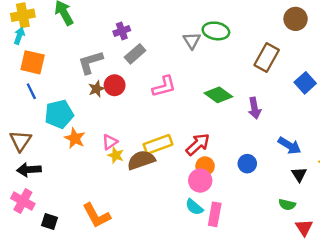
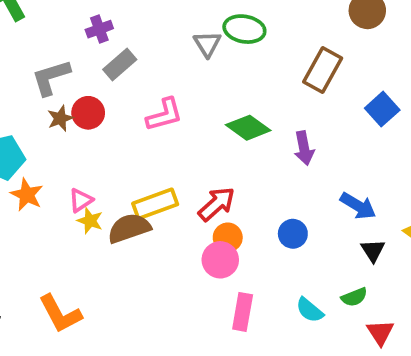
green semicircle: (287, 205) -> (354, 297), turned -35
cyan semicircle: (194, 207) -> (310, 310), moved

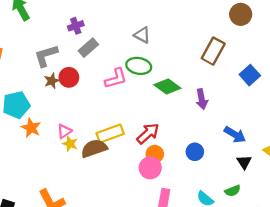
green ellipse: (244, 29) -> (139, 66), moved
gray triangle: (207, 44) -> (142, 35), turned -30

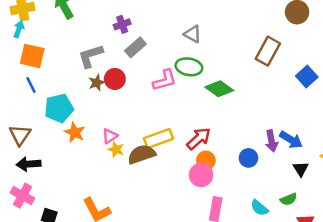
purple arrow: (202, 99) -> (272, 141), moved

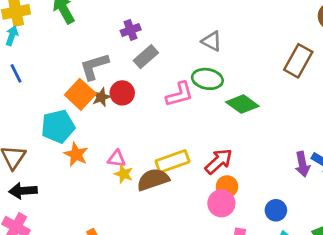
orange square: (32, 56) -> (80, 94), moved, turned 30
blue line: (31, 85) -> (16, 73), moved
pink triangle: (110, 136) -> (117, 159), turned 42
blue circle: (248, 158) -> (276, 210), moved

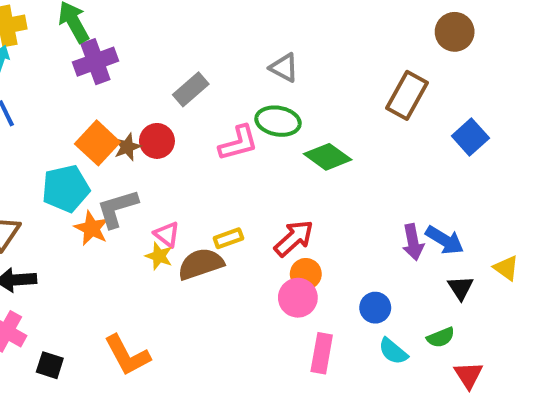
purple cross: (131, 30) -> (95, 62), moved, size x1.5
gray L-shape: (94, 66) -> (117, 208), moved
pink triangle: (117, 159) -> (167, 234), moved, turned 30
yellow rectangle: (173, 161) -> (228, 238), size x0.6

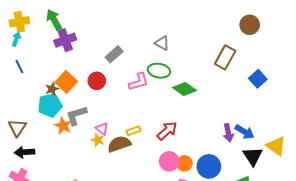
brown star: (127, 147) -> (52, 89), moved
yellow triangle: (506, 268) -> (276, 146), size x1.5
orange circle: (306, 274) -> (184, 163), moved
black triangle: (461, 288) -> (253, 156), size x1.5
blue circle: (375, 308) -> (209, 166), size x1.5

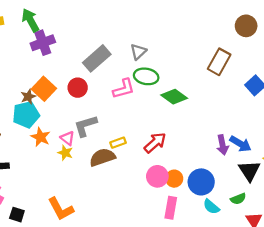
gray triangle: (162, 43) -> (138, 52), moved, turned 49
gray rectangle: (114, 54) -> (97, 58), size x1.4
gray L-shape: (76, 115) -> (85, 126), moved
pink triangle: (102, 129) -> (68, 138), moved
yellow star: (98, 140) -> (65, 153), moved

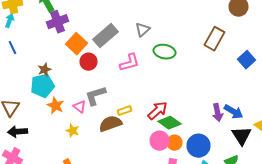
green ellipse: (146, 76) -> (164, 52), moved
orange square: (44, 89) -> (76, 44), moved
green diamond: (174, 97) -> (170, 123), moved
yellow star: (65, 153) -> (72, 131), moved

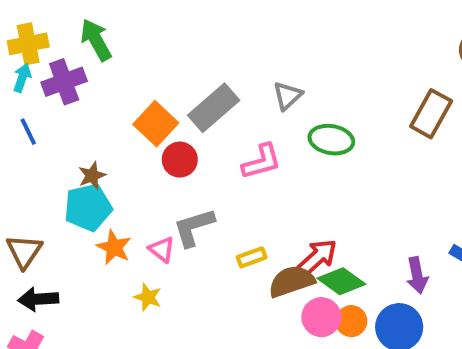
purple cross: (58, 22) -> (64, 82), moved
purple arrow: (218, 113) -> (417, 275), moved
brown semicircle: (110, 124) -> (291, 281), moved

